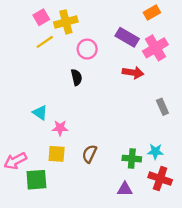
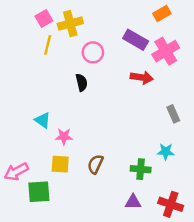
yellow line: (45, 42) -> (48, 45), turned -42
cyan star: (155, 151) -> (166, 152), moved
red cross: (160, 179) -> (171, 204), moved

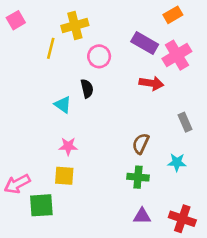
pink square: (44, 18) -> (16, 20), moved
cyan triangle: (43, 120) -> (63, 105), moved
brown semicircle: (95, 164) -> (141, 144), moved
green cross: (141, 169) -> (138, 177), moved

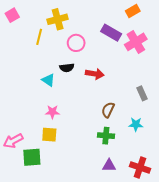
red arrow: (151, 83) -> (95, 74), moved
black semicircle: (87, 89) -> (67, 68), turned 96

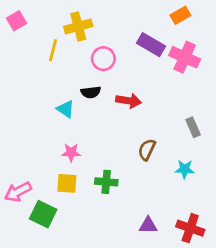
pink cross: (136, 42) -> (185, 57), turned -35
green cross: (106, 136) -> (106, 182), moved
green square: (32, 157) -> (43, 214), turned 30

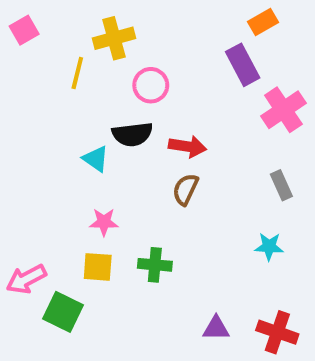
purple rectangle: (151, 45) -> (243, 65), moved, turned 32
pink cross: (185, 57) -> (283, 110), moved, turned 32
black semicircle: (91, 92) -> (132, 134), size x1.4
brown semicircle: (147, 150) -> (185, 189), moved

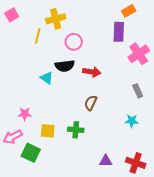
purple rectangle: (243, 65) -> (119, 32), turned 30
brown semicircle: (185, 189) -> (91, 103), moved
pink star: (104, 222) -> (25, 114), moved

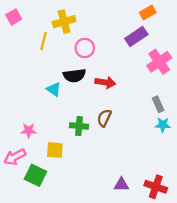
purple rectangle: (119, 32) -> (136, 37), turned 54
cyan star: (132, 121) -> (163, 125), moved
green cross: (76, 130) -> (79, 126), moved

